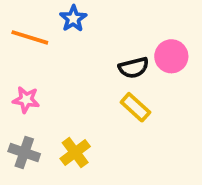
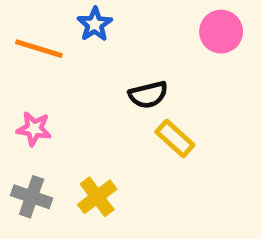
pink circle: (171, 56) -> (221, 32), moved
black semicircle: (134, 68) -> (148, 95), moved

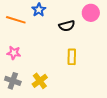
black semicircle: (148, 95) -> (67, 26), moved
yellow rectangle: (175, 138) -> (72, 57), turned 49

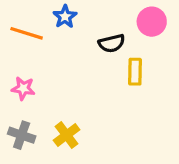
yellow rectangle: (72, 57) -> (135, 72), moved

